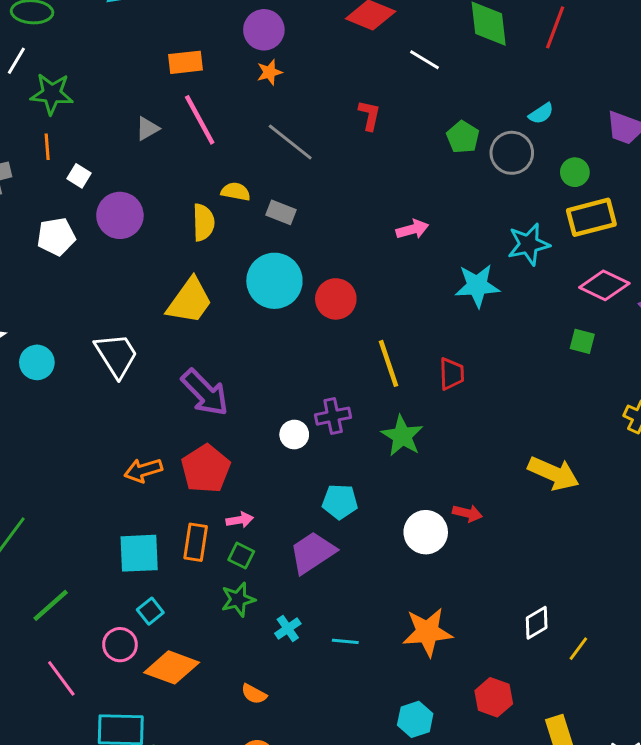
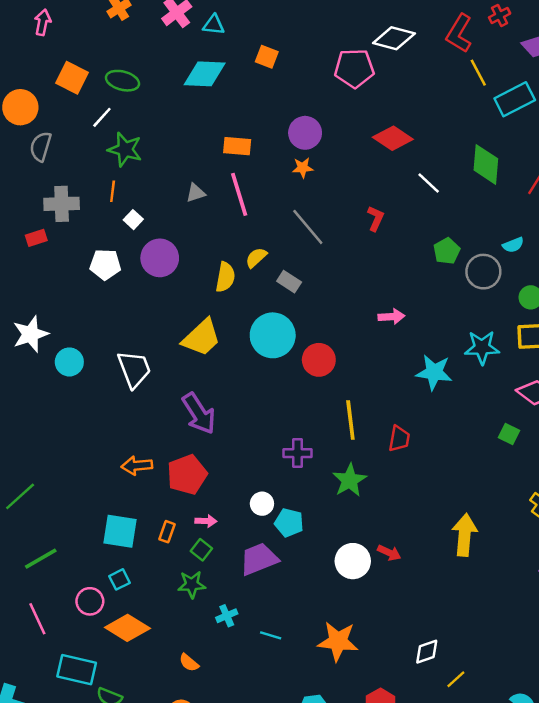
yellow semicircle: (236, 192) -> (256, 258), turned -65
white circle: (294, 435) -> (262, 504), moved
yellow arrow: (553, 473) -> (465, 535), turned -120
orange rectangle: (196, 542) -> (167, 532), size x0.7

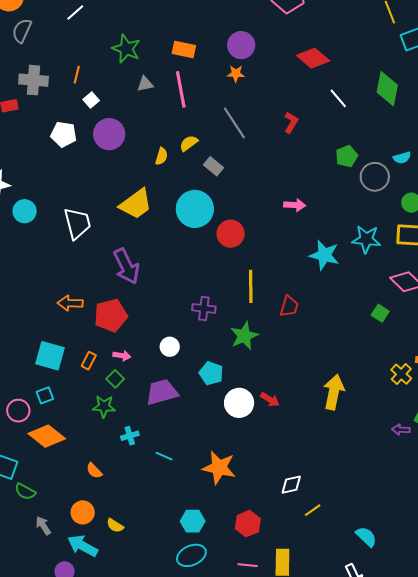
green star: (125, 149) -> (126, 49), moved
yellow semicircle: (225, 277) -> (161, 156), size x0.7
cyan pentagon: (289, 523) -> (211, 373), moved

